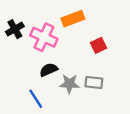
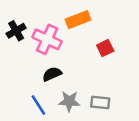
gray rectangle: (94, 83) -> (100, 103), moved
gray star: (69, 84) -> (69, 101), moved

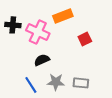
black cross: (16, 31) -> (13, 25), turned 35

